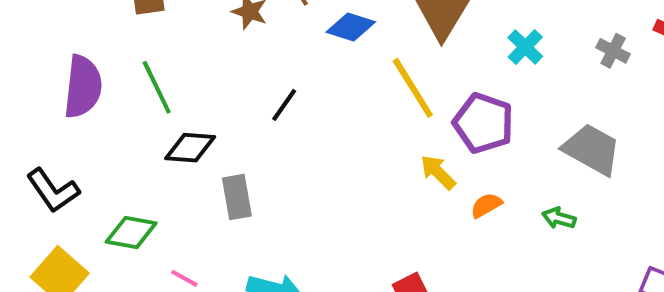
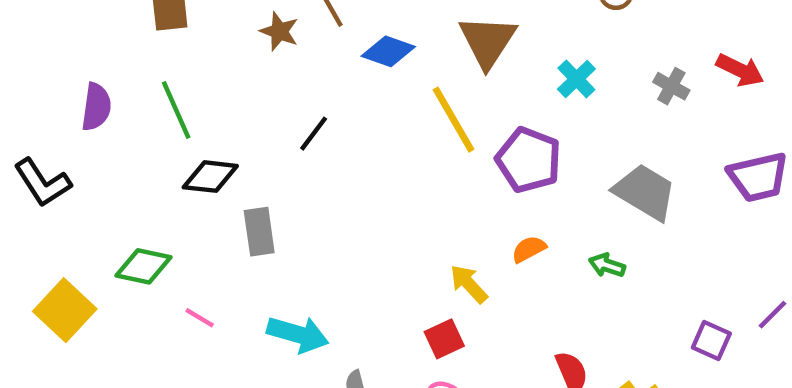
purple semicircle: (83, 87) -> (96, 107), size x0.7
yellow arrow: (438, 172) -> (469, 284), moved
black L-shape: (53, 190) -> (42, 183), moved

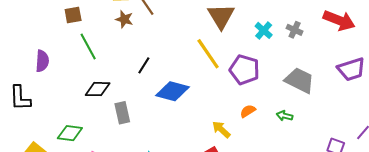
blue diamond: (388, 51) -> (173, 91), moved, size x1.4
red arrow: (740, 70) -> (339, 20), size x1.4
gray cross: (671, 86) -> (295, 30), moved
green line: (176, 110) -> (88, 46), moved
black L-shape: (42, 183) -> (20, 98), turned 36

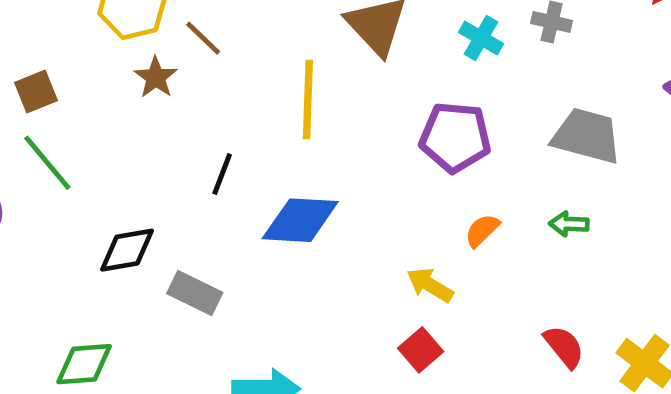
brown star: (124, 19) -> (156, 77), turned 30
green line: (88, 46) -> (47, 163), moved
yellow line: (208, 54) -> (308, 100), moved, turned 48
gray rectangle: (122, 113) -> (195, 293), turned -40

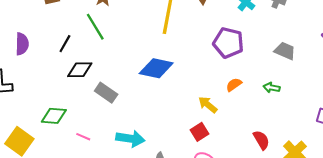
gray trapezoid: (587, 136) -> (285, 51), size x0.7
green line: (47, 163) -> (95, 27), moved
black line: (222, 174) -> (65, 44), moved

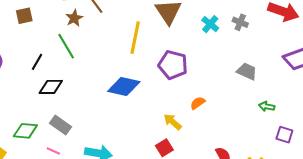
purple pentagon: (228, 43) -> (173, 65), moved
green arrow: (272, 88) -> (267, 106), moved
gray rectangle: (106, 93) -> (61, 125), moved

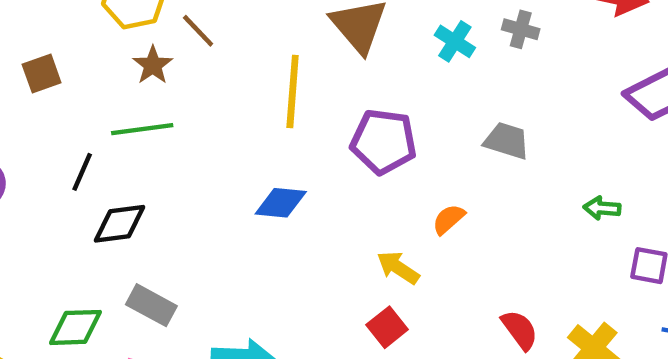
green line: (66, 46) -> (142, 129), turned -60
gray trapezoid: (247, 71) -> (507, 141), moved
blue diamond: (124, 86) -> (281, 203), size x0.7

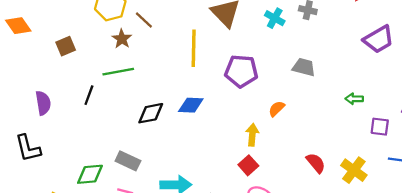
black diamond: (119, 224) -> (151, 113), moved
yellow arrow: (398, 268) -> (252, 135), turned 65

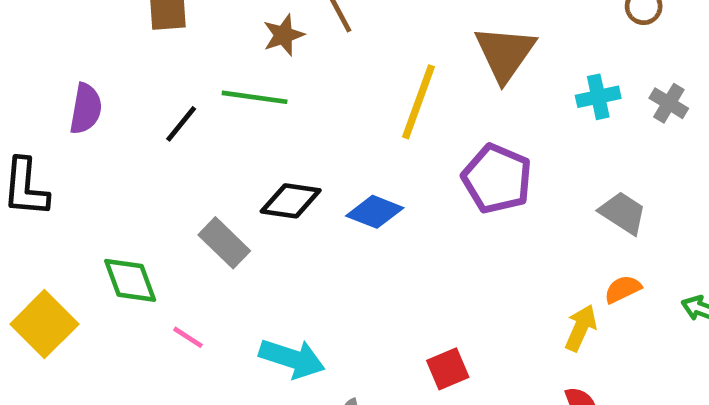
cyan cross: (275, 18) -> (598, 97), turned 30
orange semicircle: (277, 109) -> (623, 289), moved
yellow arrow: (252, 135) -> (581, 328), moved
gray rectangle: (128, 161) -> (224, 243), moved
green diamond: (90, 174) -> (130, 280), turned 56

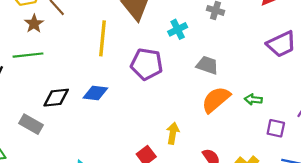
cyan cross: (598, 97) -> (178, 29), moved
orange semicircle: (623, 289) -> (216, 100), size x1.8
yellow arrow: (581, 328) -> (173, 133), moved

